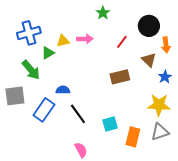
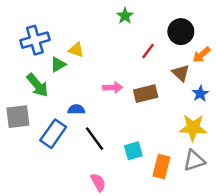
pink arrow: (85, 39) -> (113, 88), moved
yellow triangle: (63, 41) -> (76, 50), turned 32
orange arrow: (166, 45) -> (202, 55), turned 56

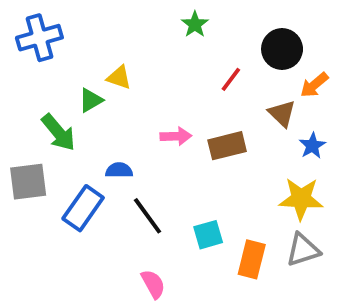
blue cross: (35, 40) -> (39, 38), moved

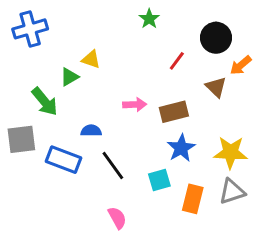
blue star: (312, 146) -> (181, 148), moved, size x1.4
blue rectangle: (83, 208) -> (64, 160), turned 76

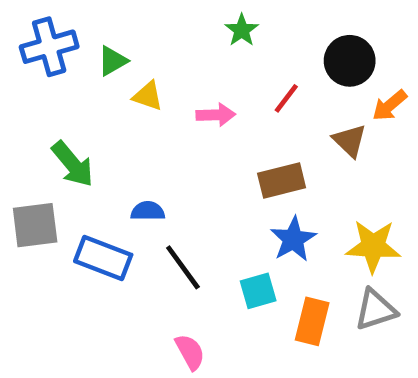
green triangle: (69, 77) -> (113, 61), moved
pink arrow: (135, 104) -> (216, 115), moved

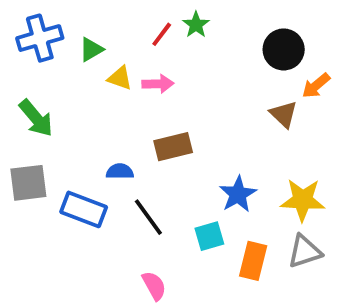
red line: (286, 98) -> (162, 34), moved
pink arrow: (216, 115) -> (158, 84), moved
green arrow: (73, 164) -> (36, 118), moved
brown rectangle: (282, 181) -> (173, 147), moved

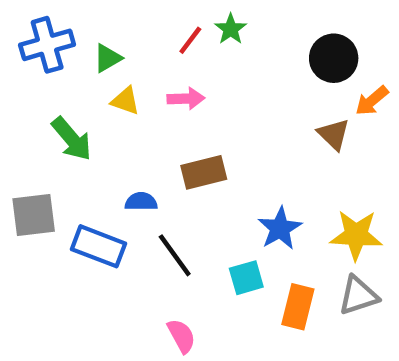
yellow triangle: (120, 78) -> (125, 101), moved
green arrow: (36, 118) -> (72, 139), moved

